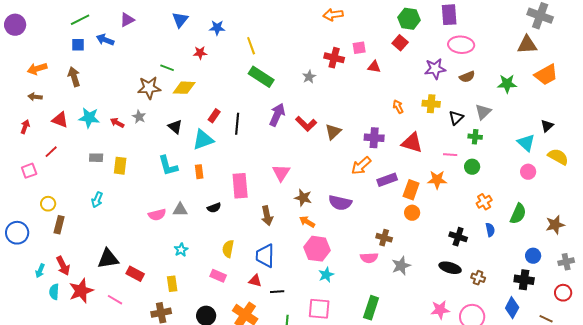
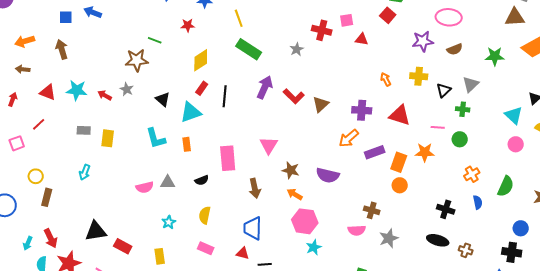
yellow diamond: (184, 88) -> (201, 60), moved, turned -35
yellow semicircle: (228, 249) -> (205, 215), moved

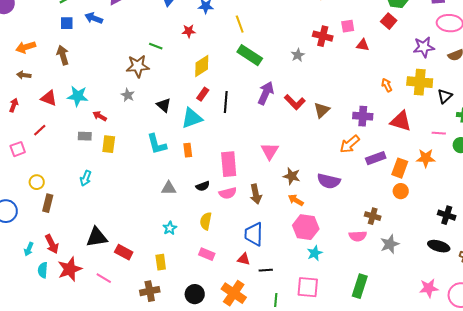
yellow cross: (419, 76) -> (420, 82), size x1.4
red arrow: (105, 95) -> (100, 116), moved
pink semicircle: (145, 187) -> (228, 193), moved

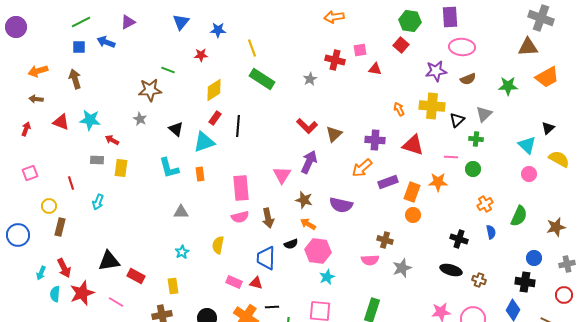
purple arrow: (266, 93) -> (309, 162), moved
red line: (40, 130) -> (71, 183), moved, turned -64
black semicircle: (203, 186) -> (291, 244), moved
pink rectangle: (207, 254) -> (234, 282), moved
black line: (266, 270) -> (272, 307), moved

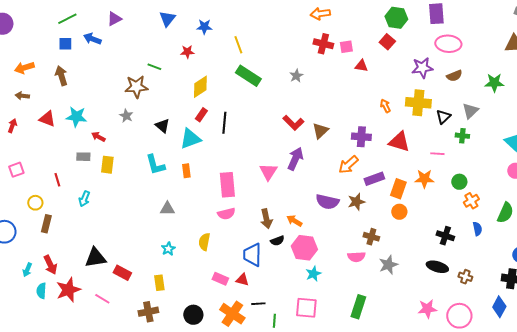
red cross: (335, 60) -> (323, 44), moved
green circle: (473, 169) -> (459, 182), moved
brown star: (304, 200) -> (356, 202), moved, turned -30
brown arrow: (268, 218) -> (266, 219), moved

